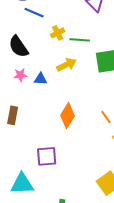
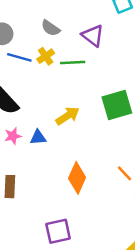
yellow cross: (58, 33) -> (46, 56), moved
green line: (80, 40) -> (73, 62), moved

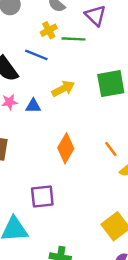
blue line: (19, 57) -> (36, 55), moved

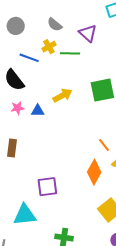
blue line: (36, 55) -> (29, 58), moved
orange diamond: (66, 148) -> (94, 172), moved

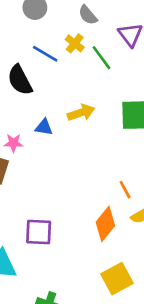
yellow cross: (49, 47) -> (75, 43), turned -32
green line: (70, 53) -> (101, 58), turned 42
pink star: (18, 108) -> (13, 143), moved

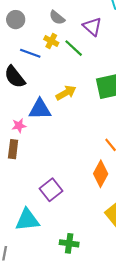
blue triangle: (44, 127) -> (40, 109), size x1.6
purple square: (39, 232) -> (51, 190), turned -30

